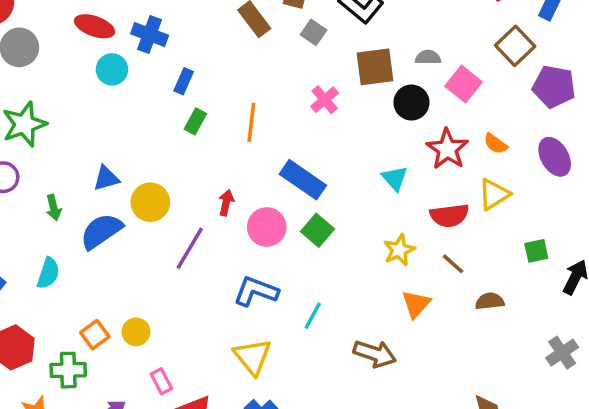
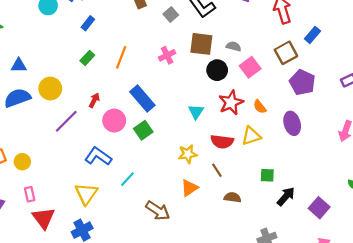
green rectangle: (195, 121) -> (87, 58), moved
blue triangle: (106, 178) -> (19, 65), moved

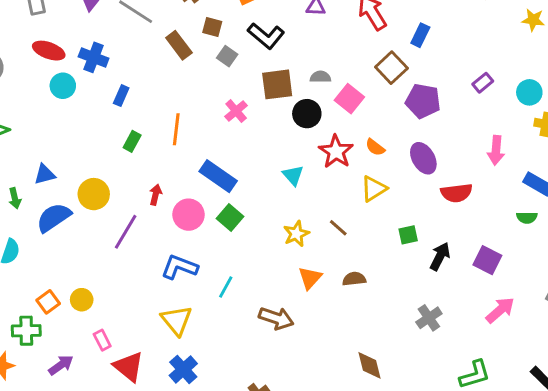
red semicircle: (222, 142) -> (457, 193), moved
brown line: (217, 170) -> (338, 228), moved
brown semicircle: (233, 197) -> (354, 279), moved

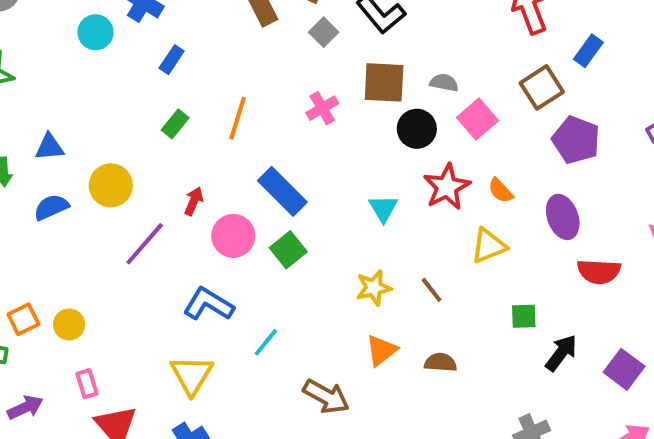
blue semicircle: (54, 218) -> (51, 207), size x0.7

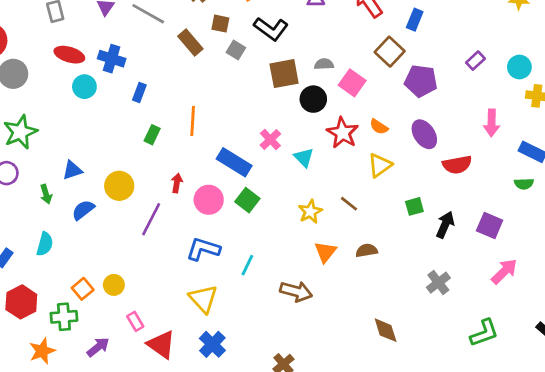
pink cross: (322, 108) -> (270, 140), moved

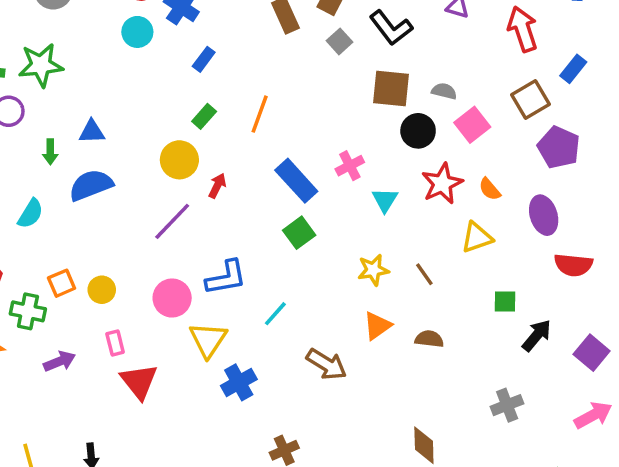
yellow circle: (119, 186) -> (179, 160), moved
pink circle: (209, 200) -> (172, 298), moved
blue semicircle: (83, 210) -> (91, 185), size x1.4
blue L-shape: (203, 249) -> (226, 278), turned 136
blue cross: (212, 344) -> (239, 382), moved

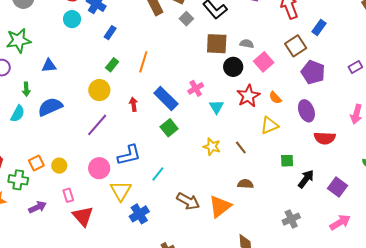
blue triangle: (92, 132) -> (49, 66), moved
red arrow: (217, 186) -> (133, 104), moved, turned -32
cyan semicircle: (30, 214) -> (18, 114), moved
yellow star: (373, 270) -> (212, 147), turned 30
orange triangle: (377, 326) -> (220, 206), moved, size x1.4

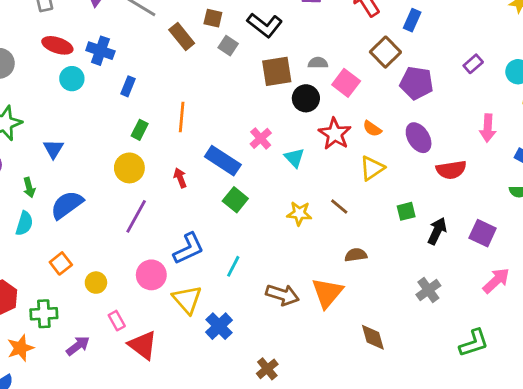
blue triangle: (49, 66) -> (53, 149), turned -42
orange square: (36, 163) -> (61, 263), moved

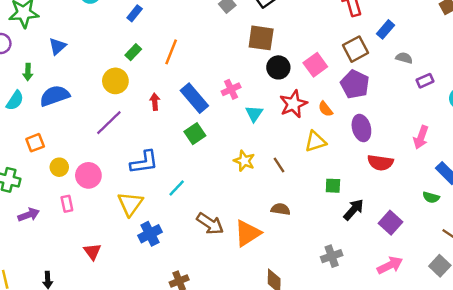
gray semicircle: (318, 63) -> (404, 58), moved
purple pentagon: (417, 83) -> (355, 84), moved
pink circle: (151, 275) -> (88, 175), moved
red triangle: (143, 345) -> (92, 252), moved, size x0.7

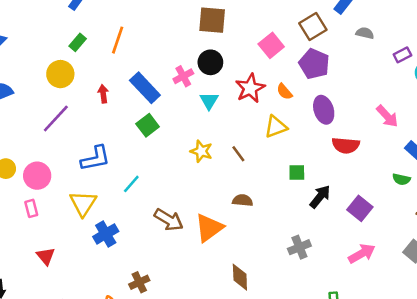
black circle: (278, 67) -> (210, 62), moved
purple rectangle: (425, 81) -> (402, 55), moved
pink arrow: (421, 137) -> (387, 116), turned -60
pink rectangle: (67, 204) -> (31, 208), moved

